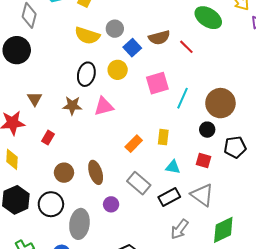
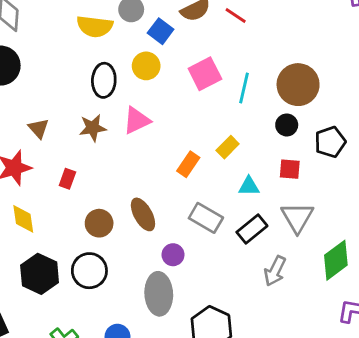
yellow rectangle: (163, 137) -> (228, 147), turned 49
gray triangle: (202, 195) -> (297, 217), turned 35
gray ellipse: (79, 224) -> (159, 294), moved

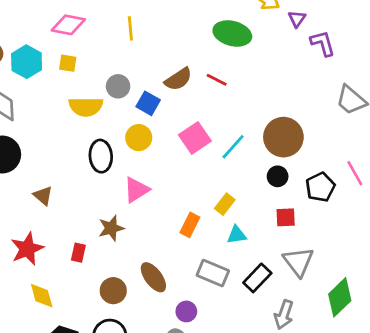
cyan line: (244, 88) -> (233, 147), turned 36
brown triangle: (39, 128) -> (43, 196), moved
brown star: (93, 128) -> (111, 228), moved
cyan triangle: (249, 186) -> (237, 235), moved

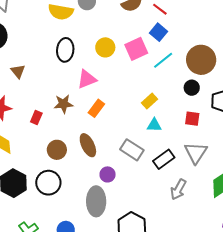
blue square: (148, 103) -> (158, 32), moved
yellow circle: (139, 138) -> (105, 47), moved
orange rectangle: (190, 225) -> (96, 108), moved

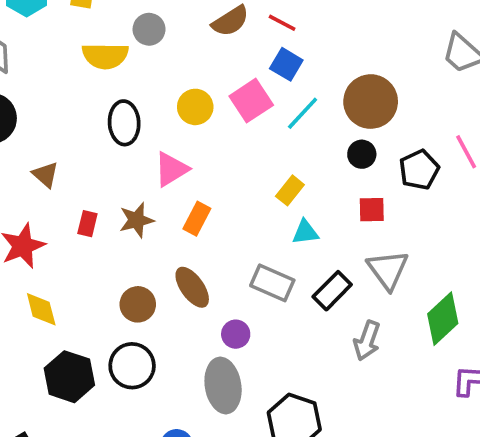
red rectangle: (36, 117) -> (87, 224), moved

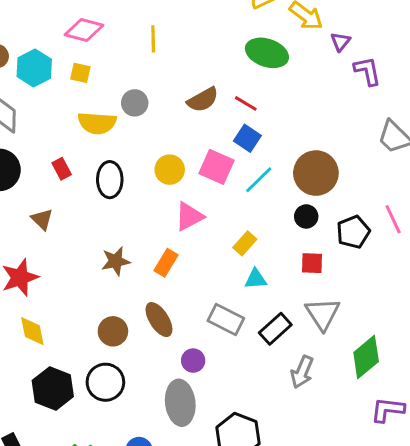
pink square: (251, 101) -> (217, 167), turned -36
pink triangle: (171, 169) -> (189, 216), moved
red rectangle: (87, 224) -> (62, 169), moved, turned -45

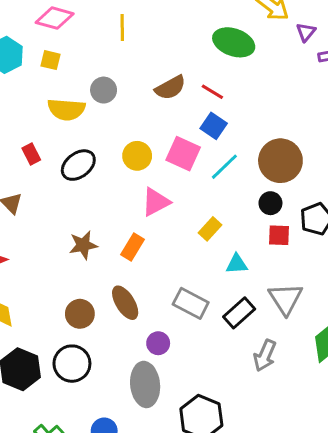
black ellipse: (110, 180) -> (78, 165), turned 52
red square: (312, 263) -> (279, 235), moved
cyan triangle: (256, 279) -> (237, 264), moved

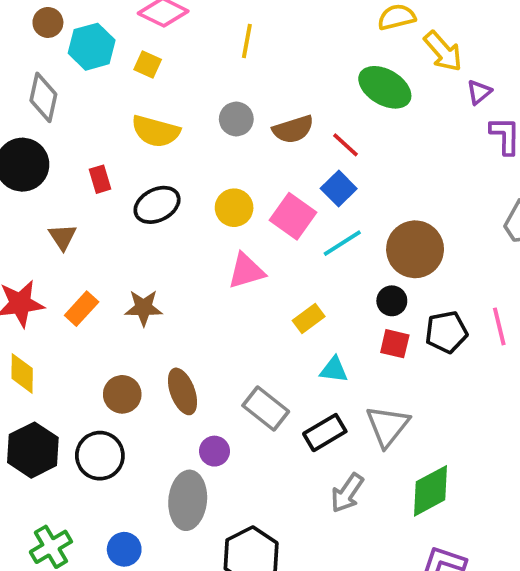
gray circle: (104, 90) -> (236, 119), moved
orange rectangle: (133, 247) -> (82, 309), moved

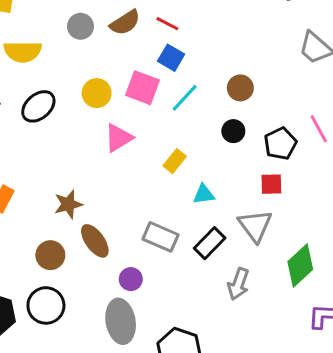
brown circle: (415, 249) -> (240, 88), size x0.6
brown star: (144, 308) -> (68, 204), moved
red square: (395, 344) -> (271, 184), moved

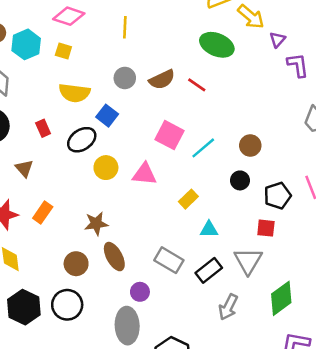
blue square: (171, 58) -> (107, 116), moved
yellow circle: (97, 93) -> (106, 168), moved
pink triangle: (118, 138) -> (144, 174), turned 30

